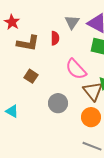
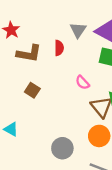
pink semicircle: (76, 69) -> (82, 82), size x0.6
gray circle: (58, 103) -> (62, 148), moved

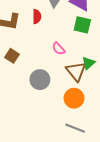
gray circle: (62, 148) -> (40, 80), moved

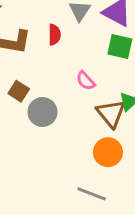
gray circle: (40, 80) -> (43, 112), moved
gray line: (75, 128) -> (92, 194), moved

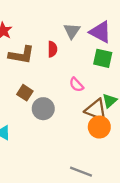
brown triangle: (111, 113) -> (96, 110), turned -30
orange circle: (108, 152) -> (99, 127), moved

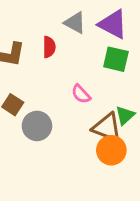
gray triangle: (72, 31) -> (75, 23), turned -36

